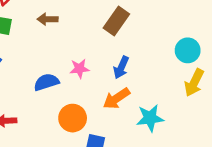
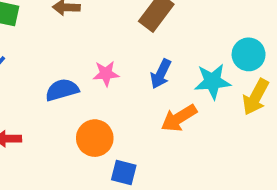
orange arrow: (116, 98) -> (179, 118), moved
cyan star: (150, 118) -> (213, 81), moved

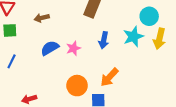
blue semicircle: (62, 90) -> (50, 48), moved
orange arrow: (179, 118) -> (109, 77), moved

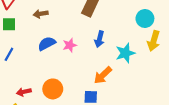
cyan star: (133, 37) -> (125, 53), moved
orange circle: (77, 86) -> (53, 89), moved

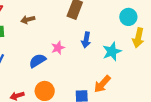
blue semicircle: (47, 44) -> (37, 61), moved
orange arrow: (103, 75) -> (102, 84), moved

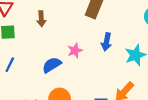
brown arrow: (28, 20) -> (41, 19), turned -80

